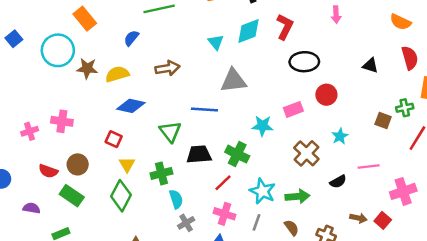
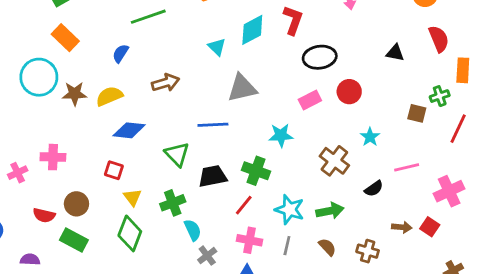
pink rectangle: (293, 109) -> (310, 100), moved

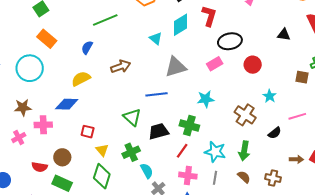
brown star: (75, 94) -> (23, 107), moved
pink rectangle: (310, 100) -> (215, 64), moved
blue diamond: (129, 130) -> (67, 104), moved
green arrow: (330, 211) -> (244, 151), turned 114

